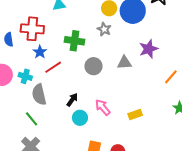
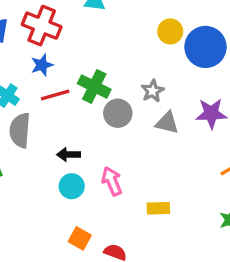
gray star: (104, 29) -> (153, 91), moved
green cross: (75, 41) -> (94, 86), moved
black arrow: (72, 100) -> (69, 155), turned -144

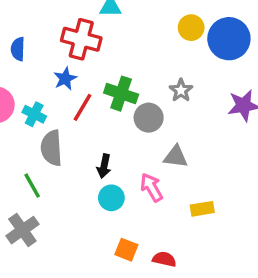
red cross: (42, 26) -> (81, 39), moved
red line: (55, 95) -> (83, 107), turned -36
gray triangle: (167, 123) -> (176, 157), moved
black arrow: (69, 155) -> (104, 166), turned -70

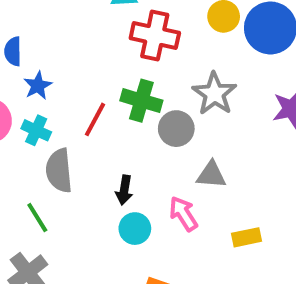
red cross: (81, 39) -> (155, 35), moved
blue star: (65, 79) -> (38, 86), moved
gray star: (181, 90) -> (214, 94), size x1.5

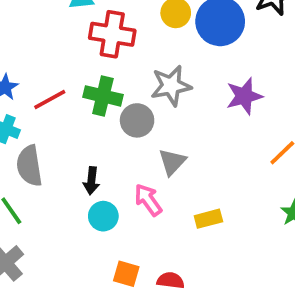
gray star: (214, 94) -> (171, 86), turned 30
red line: (95, 119) -> (50, 99), moved, turned 36
gray triangle: (211, 175) -> (172, 162), turned -48

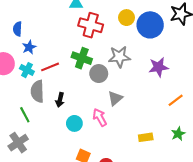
red line: (50, 99) -> (50, 67), moved
black arrow: (91, 181) -> (60, 100), moved
yellow rectangle: (208, 219) -> (146, 137), moved

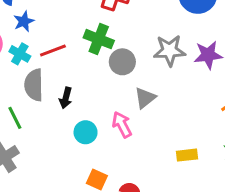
gray star: (119, 57) -> (170, 51), moved

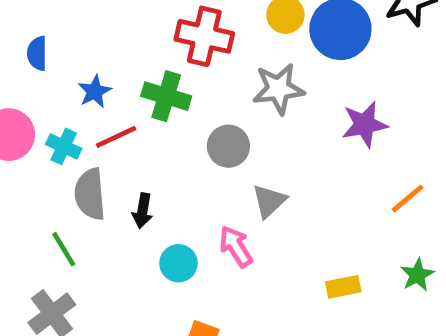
blue star: (24, 21) -> (95, 91), moved
green cross: (99, 39) -> (166, 96), moved
gray star: (170, 51) -> (278, 89), moved

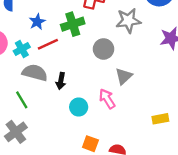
green cross: (166, 96) -> (73, 24), turned -35
cyan cross: (64, 146) -> (22, 49), turned 35
gray semicircle: (90, 194) -> (35, 73), turned 110

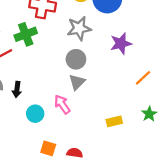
gray circle: (104, 49) -> (76, 59), moved

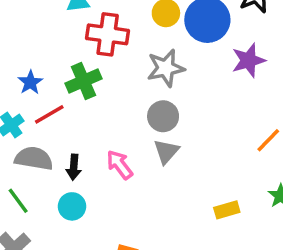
purple star: (121, 43) -> (248, 60), moved
pink arrow: (62, 104) -> (120, 165), moved
cyan circle: (35, 114) -> (72, 206), moved

